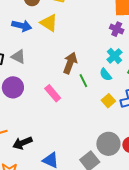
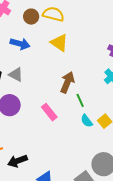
yellow triangle: (49, 23) -> (59, 43), moved
cyan semicircle: (106, 75) -> (87, 121), moved

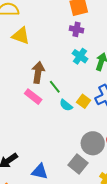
pink rectangle: (49, 112) -> (33, 97), moved

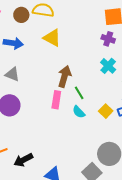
pink rectangle: (33, 97) -> (56, 100), turned 54
cyan semicircle: (66, 105) -> (79, 112), moved

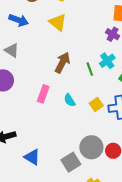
green line: (79, 93) -> (90, 69), moved
pink rectangle: (56, 100) -> (43, 94), moved

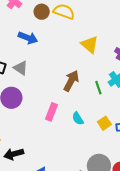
yellow triangle: (58, 22) -> (90, 44), moved

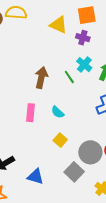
yellow triangle: (90, 44) -> (58, 25), moved
yellow square: (104, 123) -> (60, 140), moved

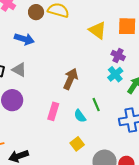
purple cross: (83, 38) -> (118, 55), moved
green line: (69, 77) -> (96, 105), moved

